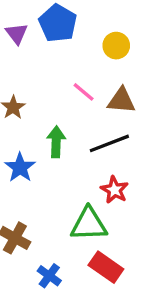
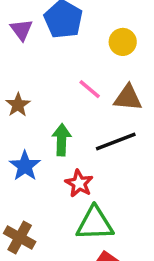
red star: (115, 190) -> (79, 183), moved

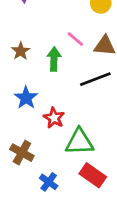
green arrow: (62, 140) -> (54, 59), moved
red star: (79, 183) -> (54, 118), moved

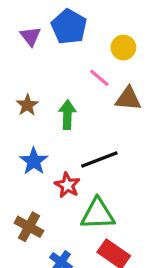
pink line: (75, 39) -> (99, 78), moved
black line: (95, 79) -> (99, 160), moved

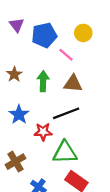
blue pentagon: (69, 27) -> (44, 35), moved, turned 30
brown triangle: (128, 99) -> (73, 83), moved
red star: (67, 185) -> (43, 132), turned -30
brown cross: (29, 227) -> (16, 162), turned 30

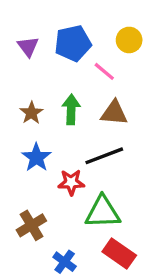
purple triangle: (17, 25) -> (28, 47), moved
brown star: (14, 74) -> (31, 113), moved

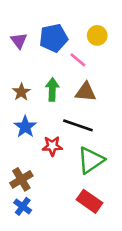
black line: (104, 156) -> (78, 125), turned 40
green triangle: (103, 212) -> (91, 160), moved, turned -32
blue cross: (65, 262) -> (23, 206), moved

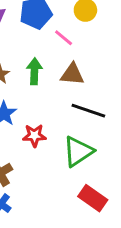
black line: (78, 125) -> (88, 111), moved
red rectangle: (89, 201) -> (93, 198), moved

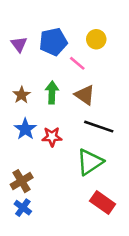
brown triangle: (72, 74) -> (85, 95), turned 30
red star: (34, 135) -> (52, 137), moved

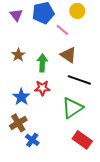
green arrow: (52, 92) -> (42, 63), moved
blue star: (25, 129) -> (21, 97), moved
blue cross: (23, 208) -> (32, 140), moved

